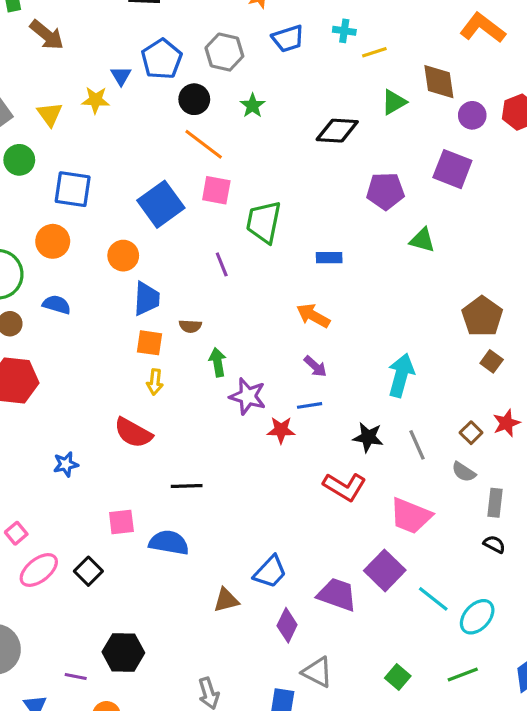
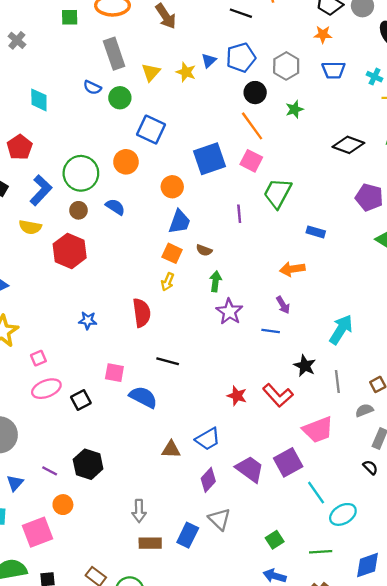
orange arrow: (313, 316) -> (292, 269), turned -55
red star: (281, 430) -> (237, 396), moved
red semicircle: (133, 433) -> (142, 313), turned -144
gray semicircle: (464, 472) -> (364, 410), turned 108
pink trapezoid: (411, 516) -> (318, 430), turned -60

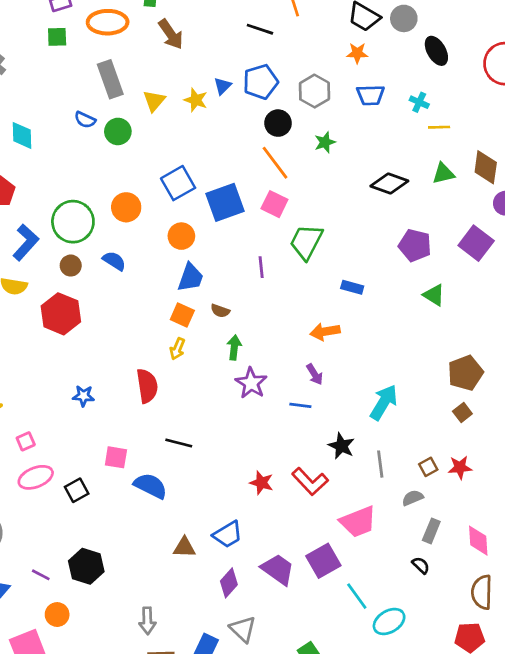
blue square: (151, 130) -> (178, 183), moved, turned 36

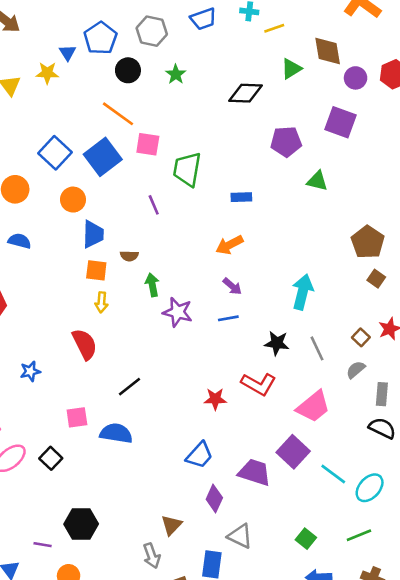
orange line: (275, 163) -> (118, 114), moved
black line: (179, 443) -> (129, 387), turned -35
brown triangle: (184, 547) -> (172, 525), moved, turned -30
black semicircle: (421, 565) -> (382, 428), size x1.5

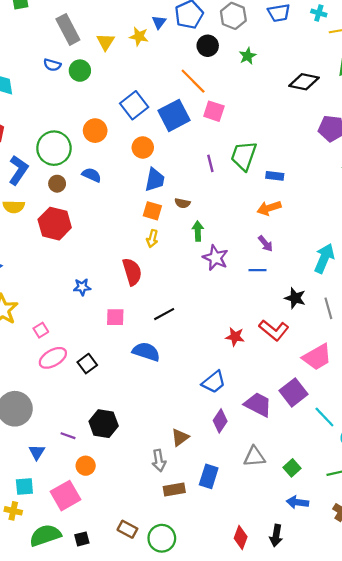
green trapezoid: (187, 169) -> (244, 156), moved
blue rectangle: (241, 197) -> (275, 176), moved
pink square: (77, 417) -> (115, 317), moved
gray triangle: (240, 536) -> (254, 457), moved, turned -40

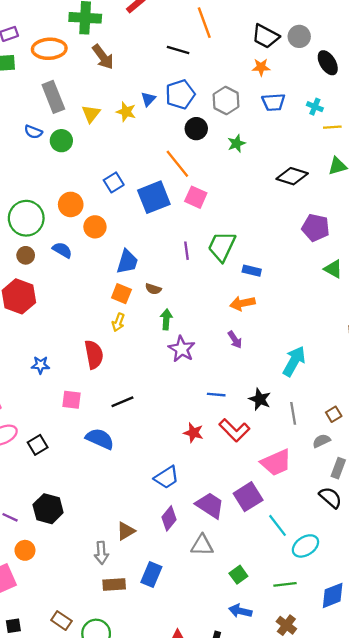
blue square: (134, 105) -> (114, 182), size x0.7
orange circle: (143, 147) -> (95, 227), moved
blue line: (258, 270) -> (216, 395), moved
gray triangle: (254, 457) -> (202, 545), moved

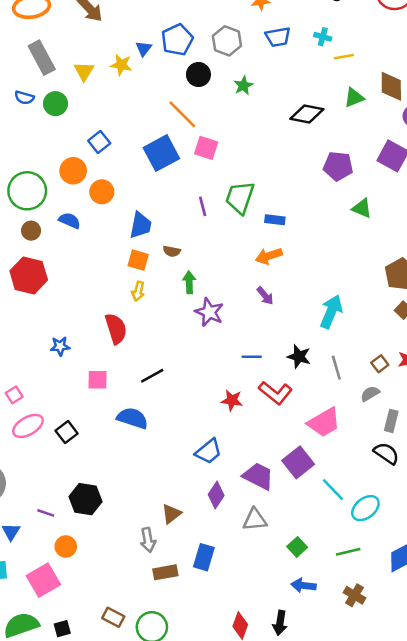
blue square: (114, 182) -> (99, 142), moved

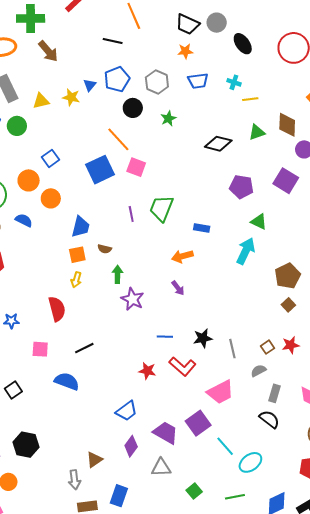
yellow triangle: (84, 71) -> (41, 101), turned 42
blue rectangle: (275, 220) -> (202, 228), moved
orange square: (138, 260) -> (77, 255), turned -30
cyan arrow: (331, 312) -> (246, 251), moved
black star: (299, 357) -> (203, 338), turned -30

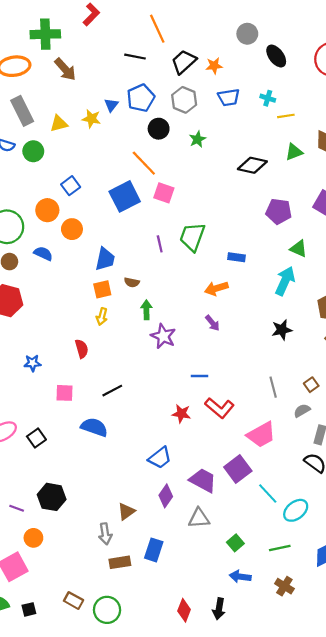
black trapezoid: (187, 24) -> (184, 62), moved, turned 115
red semicircle: (57, 309) -> (82, 349), size x0.7
black star: (203, 338) -> (282, 330), moved

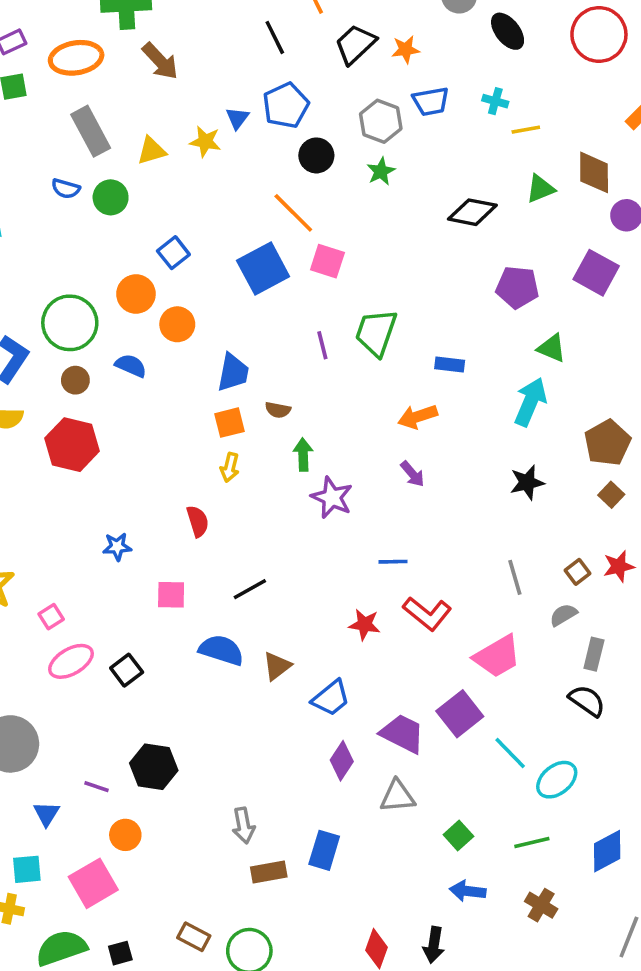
black line: (135, 57) -> (275, 37), turned 54
gray hexagon: (184, 100) -> (381, 121), moved
brown triangle: (126, 511) -> (277, 666), moved

